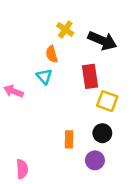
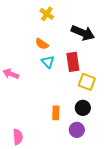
yellow cross: (65, 30) -> (47, 14), moved
orange semicircle: (52, 54) -> (42, 44), turned -40
cyan triangle: (44, 76) -> (48, 62), moved

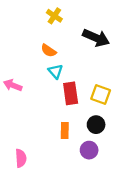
red rectangle: (73, 62) -> (71, 93), moved

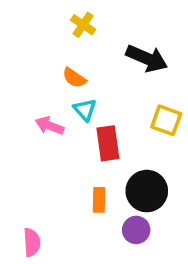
pink arrow: (13, 85) -> (49, 126), moved
yellow square: (101, 95) -> (166, 120), moved
black circle: (96, 125) -> (147, 191), size x1.5

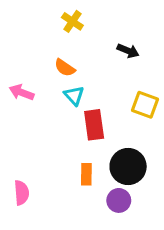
black arrow: (147, 58) -> (128, 51), size x0.6
pink arrow: (49, 126) -> (22, 92), moved
pink semicircle: (32, 242) -> (22, 193), moved

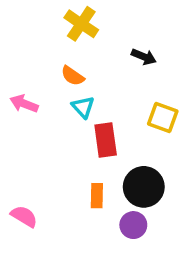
yellow cross: (72, 21) -> (81, 24), size x1.4
pink semicircle: (22, 193) -> (24, 216), turned -55

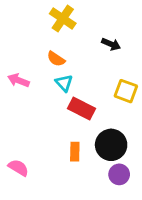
red rectangle: (106, 140) -> (82, 109), turned -55
purple circle: (133, 225) -> (119, 174), moved

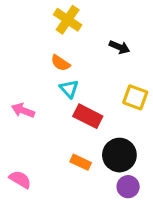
pink arrow: (18, 80) -> (23, 110), moved
orange rectangle: (75, 152) -> (81, 162), turned -66

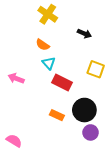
pink semicircle: (20, 179) -> (14, 141), moved

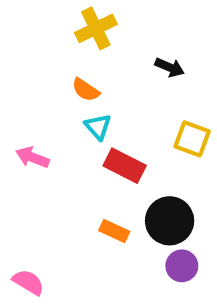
yellow cross: (48, 14) -> (96, 28), turned 30

